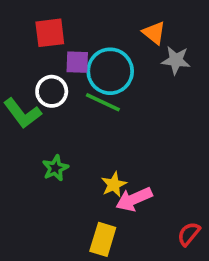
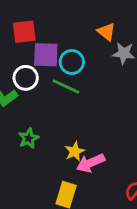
purple square: (77, 62) -> (46, 55), size x1.4
cyan circle: (110, 71) -> (72, 62), size x0.7

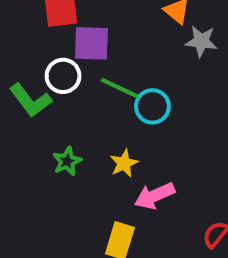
cyan circle: (72, 62) -> (152, 106), moved
yellow star: (75, 151) -> (124, 163), moved

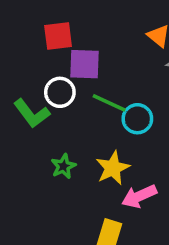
yellow star: (124, 163) -> (113, 168), size x1.4

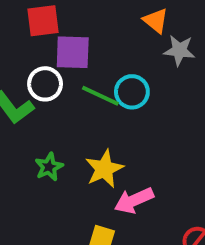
cyan circle: (137, 119) -> (132, 92), moved

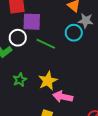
cyan circle: (132, 92) -> (74, 33), moved
pink arrow: (134, 200) -> (63, 97), turned 36

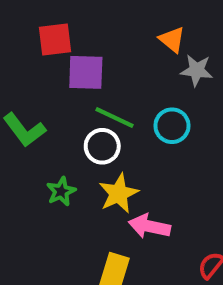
cyan circle: (74, 33) -> (172, 126), moved
white circle: (18, 38) -> (102, 146), moved

